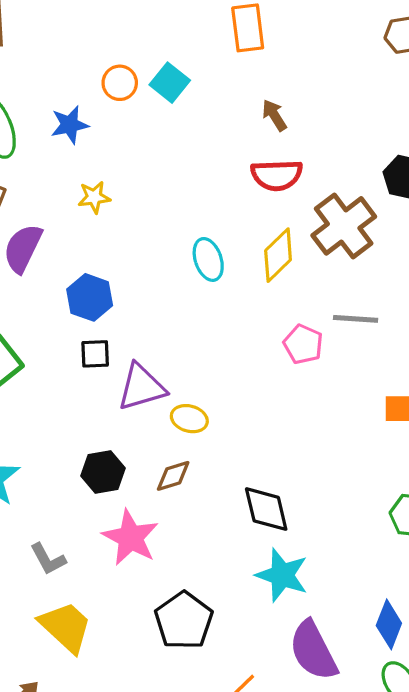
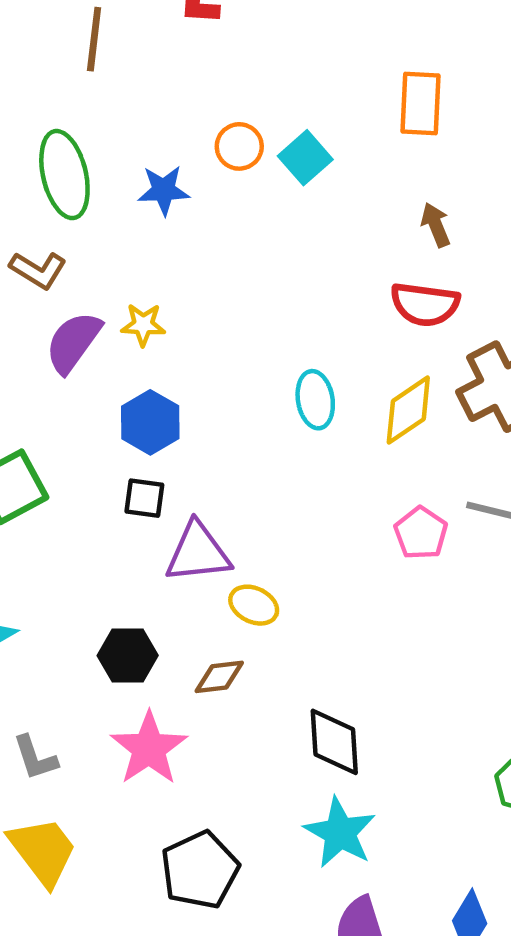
yellow star: (94, 197) -> (143, 325), moved

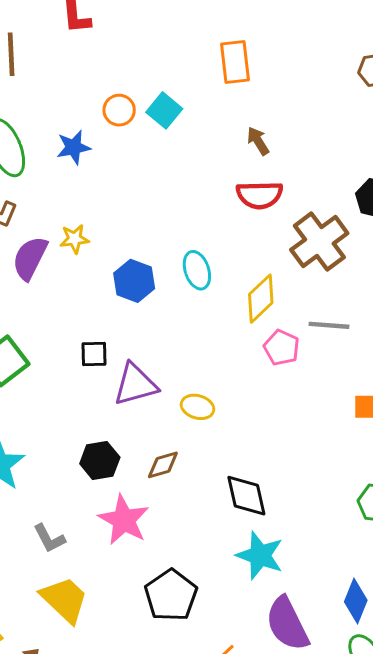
yellow diamond: (408, 410) -> (261, 299), moved
blue hexagon: (150, 422) -> (134, 281), moved
yellow ellipse: (254, 605) -> (197, 407), moved

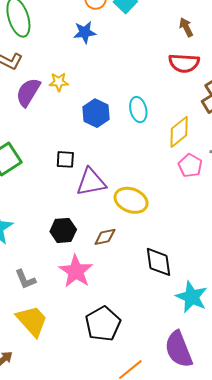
blue star: (74, 147) -> (85, 32), moved
yellow ellipse: (197, 407) -> (131, 200), size x1.5
cyan star: (260, 555) -> (192, 297), moved

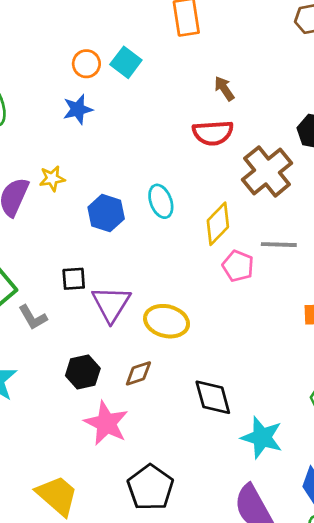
brown arrow: (186, 27) -> (224, 88), moved
purple triangle: (91, 182) -> (111, 304), turned -40
gray L-shape: (25, 279) -> (33, 317), moved

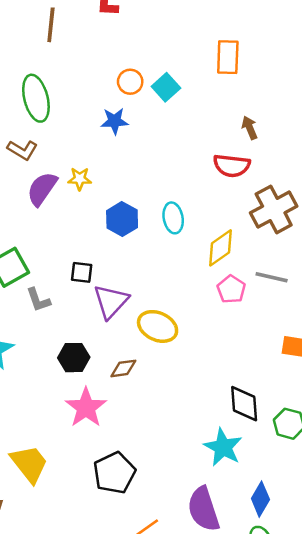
black diamond: (213, 397) -> (244, 404), moved

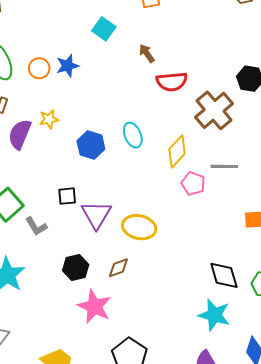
orange circle: (130, 82) -> (39, 68), moved
brown arrow: (250, 128) -> (147, 53), moved

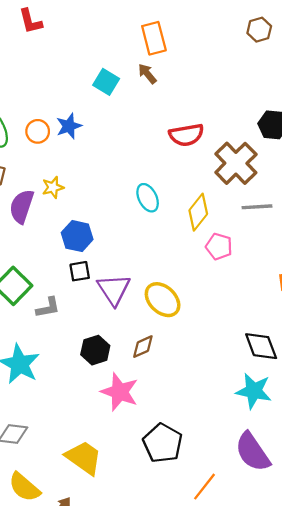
brown arrow: (147, 53) -> (147, 74), moved
blue hexagon: (91, 145) -> (77, 236), moved
gray line: (224, 166) -> (257, 207), moved
gray L-shape: (36, 226) -> (48, 308), turned -65
yellow ellipse: (139, 227) -> (163, 300), turned 36

